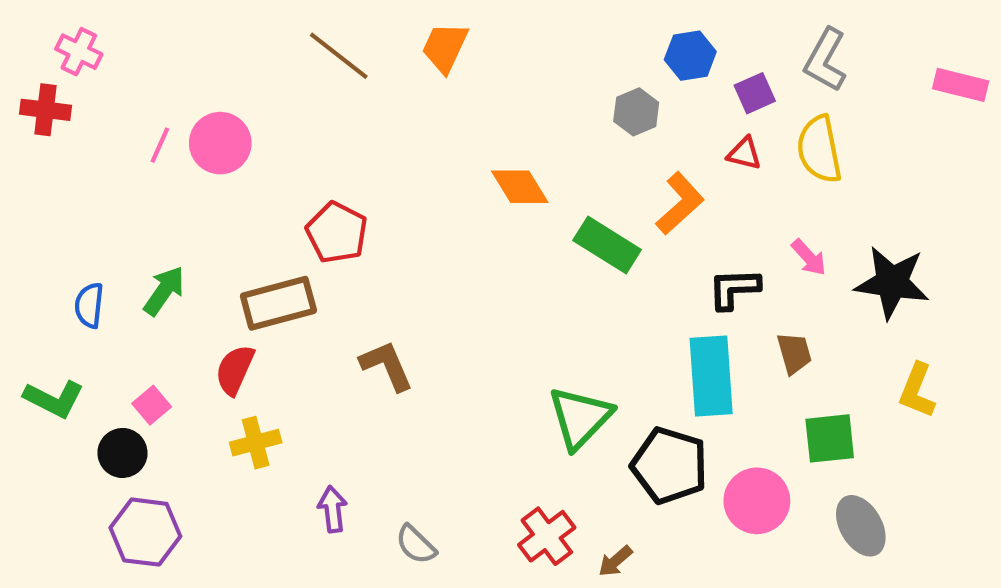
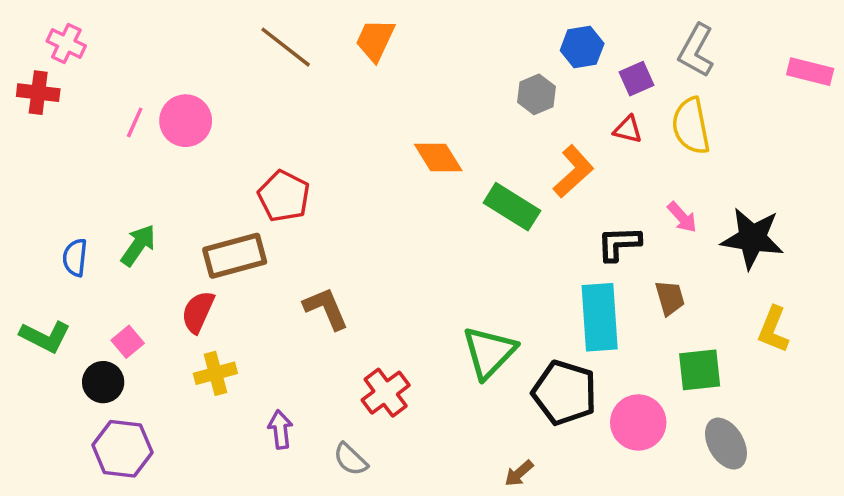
red cross: (547, 536) -> (386, 393), moved

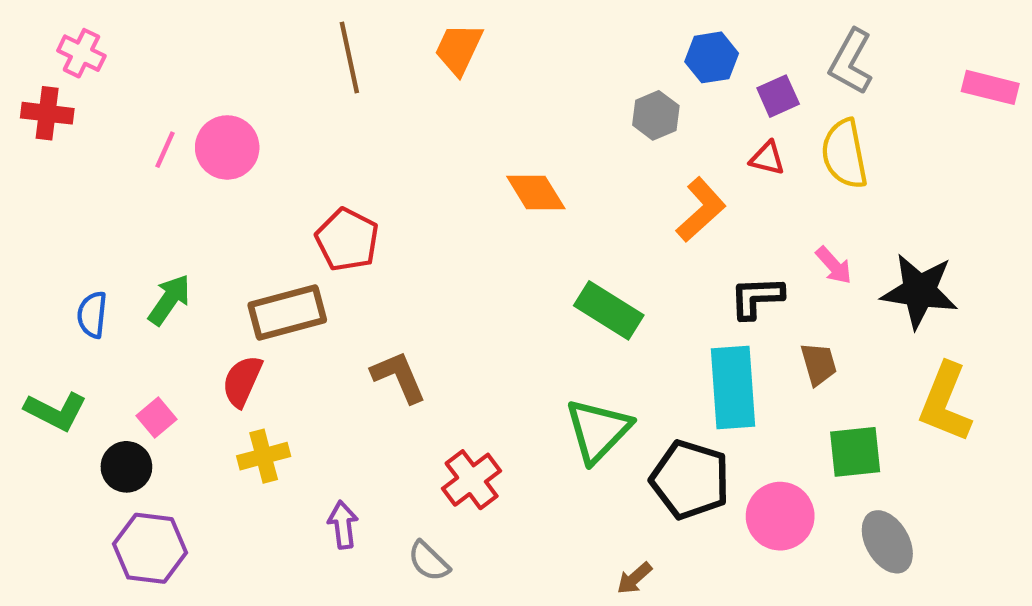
brown line: (286, 47) -> (349, 57), turned 40
green rectangle: (512, 207) -> (609, 310), moved
yellow L-shape: (773, 329) -> (945, 403), size x1.4

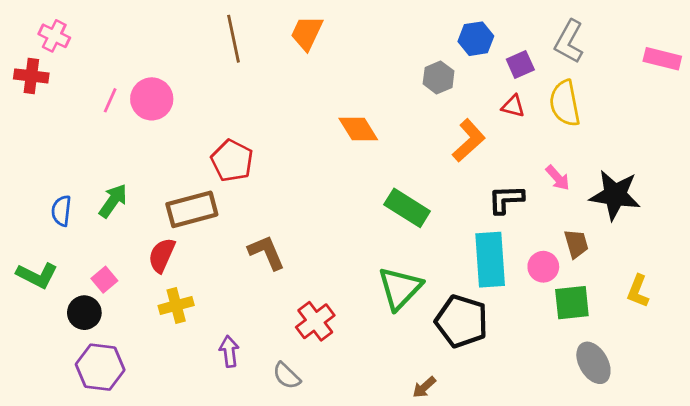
brown trapezoid: (819, 364) -> (576, 244), moved
yellow L-shape: (945, 403) -> (638, 291), moved, size x0.6
pink circle: (780, 516) -> (543, 267), moved, size x0.7

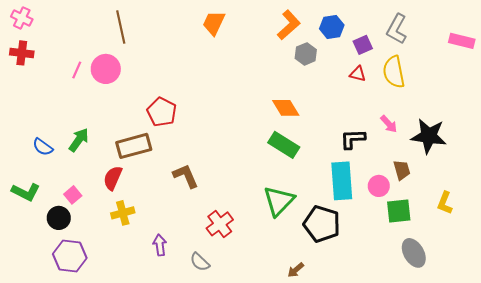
pink cross: (54, 36) -> (22, 18), moved
brown line: (233, 39) -> (121, 27), moved
orange diamond: (358, 129) -> (286, 108), moved
orange L-shape: (469, 141) -> (289, 25), moved
blue semicircle: (61, 211) -> (43, 147), turned -60

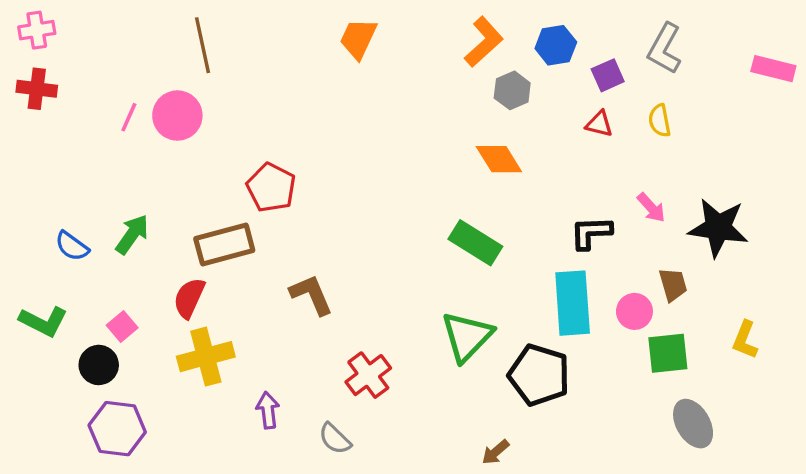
pink cross: (22, 18) -> (37, 30), turned -35
yellow semicircle: (394, 72) -> (660, 121), size x0.6
orange diamond: (286, 108) -> (499, 159), moved
yellow cross: (123, 213) -> (206, 357), size x1.4

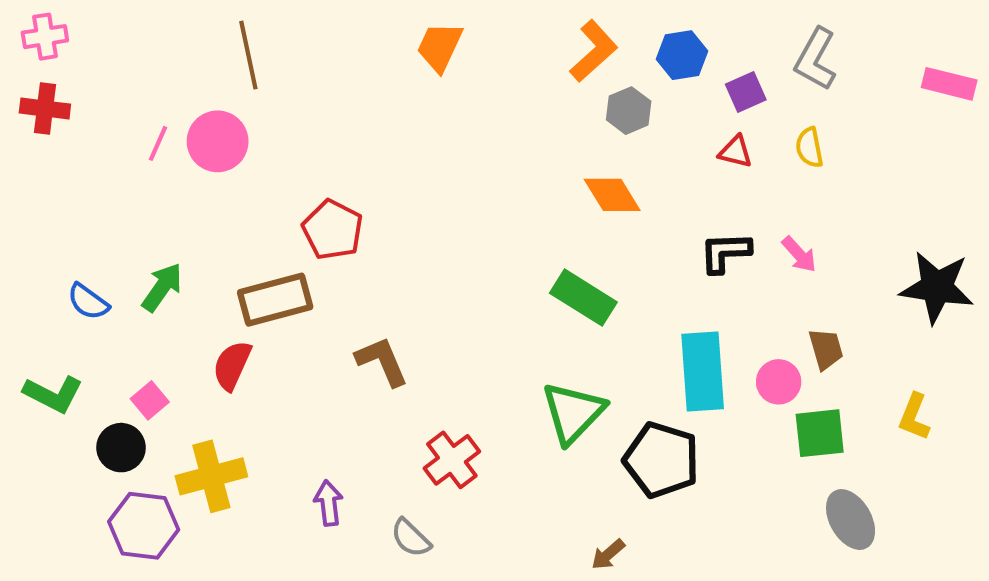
black star: (718, 228) -> (937, 287), moved
black L-shape: (591, 233) -> (725, 252), moved
yellow cross: (206, 357) -> (211, 476), moved

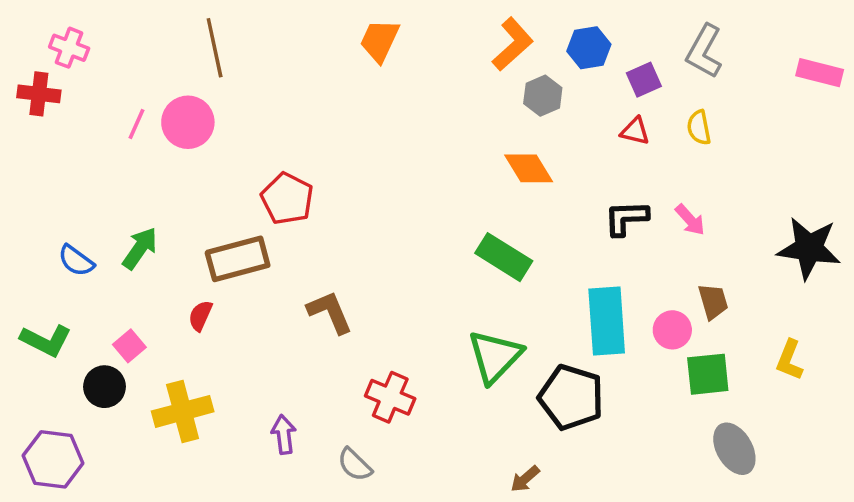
pink cross: (45, 37) -> (69, 48), moved, turned 30
red semicircle: (232, 365) -> (200, 316), size x0.7
red cross: (452, 460) -> (390, 397), turned -30
purple hexagon: (144, 526) -> (53, 459), moved

